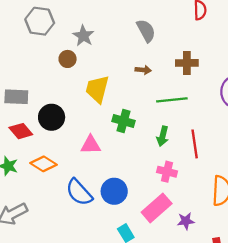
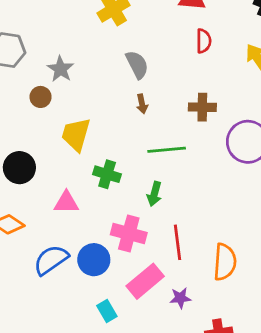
brown cross: (187, 63) -> (202, 107), moved
brown arrow: (143, 70) -> (142, 104), moved, turned 72
red line: (195, 144) -> (177, 242), moved
pink cross: (167, 172) -> (129, 234), moved, size x1.4
blue semicircle: (79, 192) -> (51, 260), turned 96

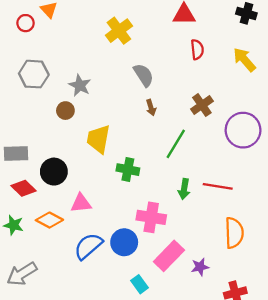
brown cross: (202, 107) -> (202, 105), turned -30
green line: (167, 150) -> (176, 144), turned -48
green arrow: (154, 194) -> (184, 189), moved
pink triangle: (66, 202) -> (81, 203), moved
red line: (177, 242) -> (218, 186), moved, turned -68

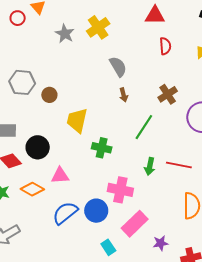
gray hexagon: (34, 74) -> (22, 82), moved
gray star: (80, 85) -> (65, 34), moved
purple star: (200, 267) -> (161, 243), moved

